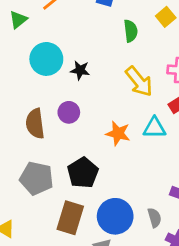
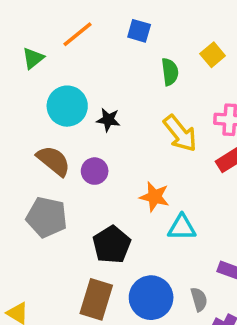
brown semicircle: (35, 124) -> (54, 161), moved, turned 136
cyan triangle: (154, 128) -> (182, 228), moved
gray pentagon: (37, 178) -> (47, 217), moved

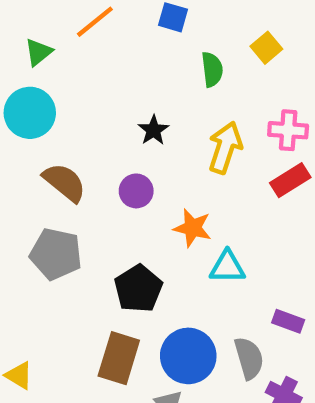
cyan circle: (67, 106) -> (30, 113), moved
black star: (108, 120) -> (154, 130), moved, turned 30
yellow arrow: (180, 133) -> (225, 148), turned -123
purple circle: (95, 171) -> (136, 191), moved
gray semicircle: (199, 299) -> (249, 358), size x1.4

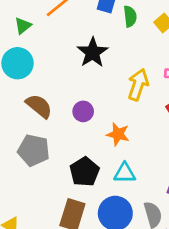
green semicircle: (212, 69) -> (130, 16), moved
black star: (154, 130) -> (93, 52), moved, size x1.6
cyan triangle: (227, 267) -> (125, 173), moved

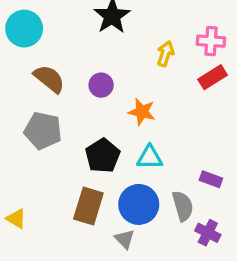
yellow arrow: (138, 85) -> (165, 54), size x0.7

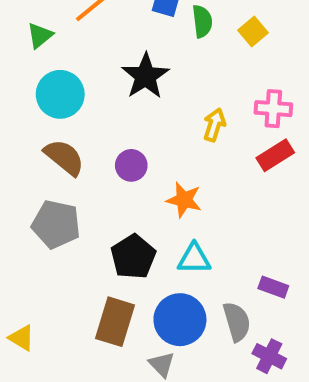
cyan circle: (24, 29) -> (60, 94), moved

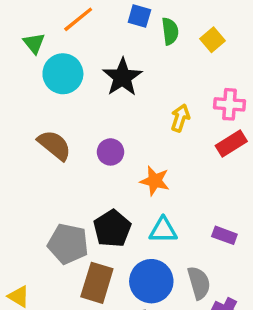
green triangle: (40, 35) -> (34, 43), turned -30
cyan circle: (60, 94) -> (63, 74), moved
gray pentagon: (56, 224) -> (68, 244), moved
purple rectangle: (273, 287) -> (224, 235), moved

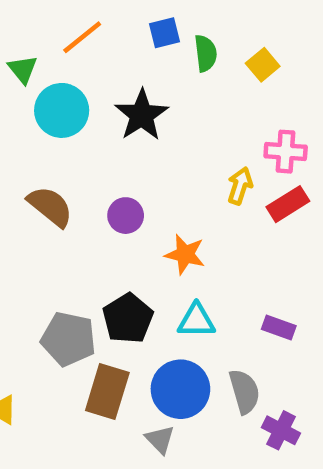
blue square: (139, 16) -> (164, 33), turned -30
yellow arrow: (180, 118) -> (240, 186), moved

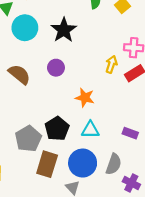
purple circle: (126, 216) -> (56, 68), moved
gray pentagon: (68, 339) -> (28, 139), turned 30
gray semicircle: (244, 391) -> (114, 164), turned 35

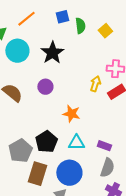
purple rectangle: (130, 133) -> (104, 146), moved
gray semicircle: (114, 164) -> (107, 168), moved

